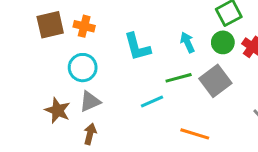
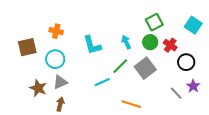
brown square: (50, 25) -> (27, 47), moved
green line: (179, 78) -> (120, 66), turned -30

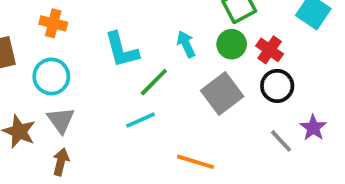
black circle: (186, 62) -> (277, 86), moved
green line: (120, 66) -> (154, 82), moved
gray triangle: (60, 82) -> (61, 120), turned -42

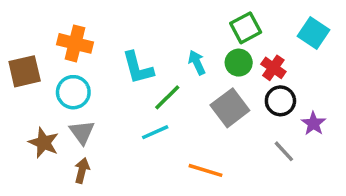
orange cross: (53, 23) -> (75, 43), size x1.4
purple star: (313, 128) -> (313, 123), moved

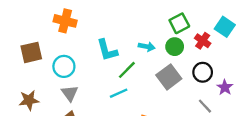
orange cross: (75, 43) -> (65, 21), moved
cyan arrow: (197, 63) -> (147, 47), turned 126
red cross: (273, 68) -> (203, 41), moved
brown star: (44, 143) -> (29, 100), moved, turned -30

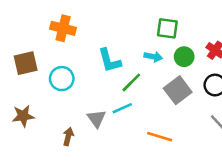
green square: (179, 23) -> (167, 28), moved, turned 36
gray triangle: (70, 93) -> (97, 119), moved

